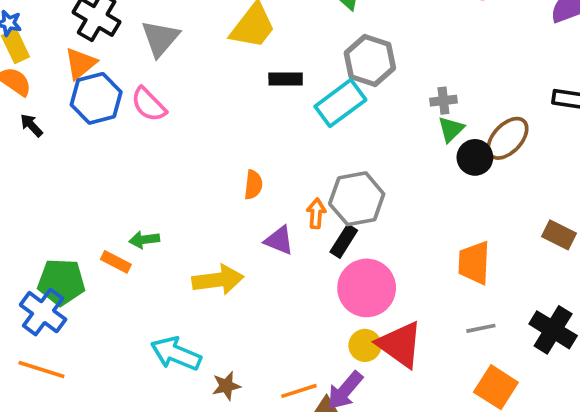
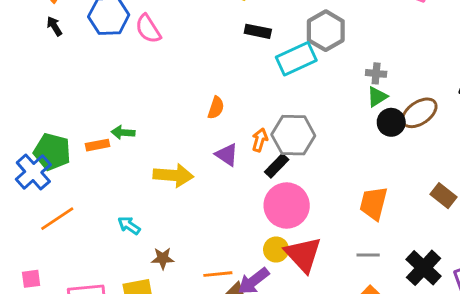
orange rectangle: (116, 262) -> (97, 145), turned -50
cyan arrow: (176, 354) -> (129, 225), size x0.6
orange line: (41, 370) -> (57, 219), moved, turned -63

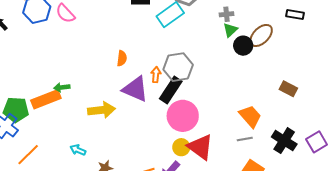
orange rectangle: (97, 145) -> (46, 99), size x1.8
purple triangle: (227, 155) -> (135, 89), size x1.6
black rectangle: (277, 166) -> (171, 90), size x1.5
orange trapezoid: (374, 203) -> (250, 116), moved, turned 135

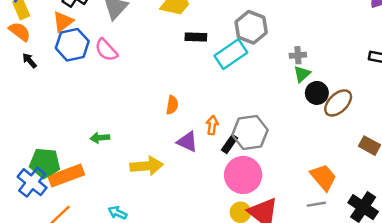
brown ellipse: (261, 35) -> (338, 103), moved
gray hexagon: (178, 67) -> (250, 133), moved
purple triangle: (135, 89) -> (187, 142), size x0.7
black rectangle: (171, 90) -> (229, 144), size x0.6
orange rectangle: (46, 99) -> (66, 176), moved

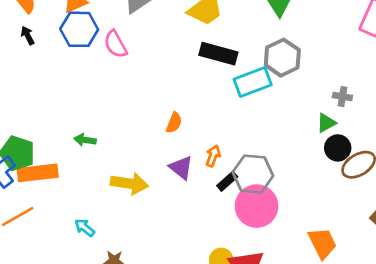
black rectangle: (196, 37) -> (218, 54), size x1.5
gray cross: (298, 55) -> (342, 97), moved
pink circle: (243, 175) -> (256, 206), moved

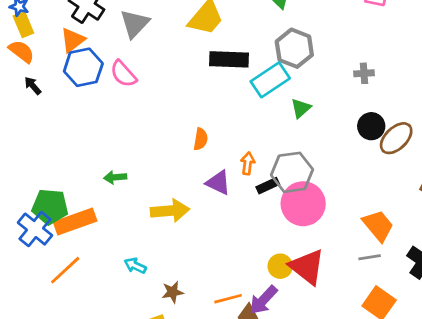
green triangle: (326, 123) -> (301, 108), moved
black rectangle: (227, 181) -> (268, 186), turned 30

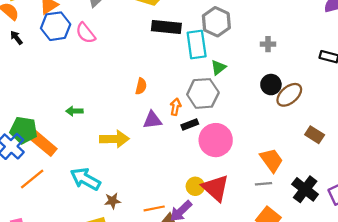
cyan rectangle: (270, 80) -> (197, 45), turned -68
gray hexagon: (292, 172) -> (203, 93), moved
purple triangle: (218, 183) -> (152, 120), turned -36
orange rectangle: (75, 221) -> (42, 143), turned 56
cyan arrow: (135, 266) -> (85, 179), size x1.8

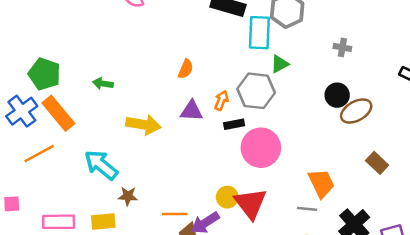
green pentagon: (24, 130) -> (44, 74), moved

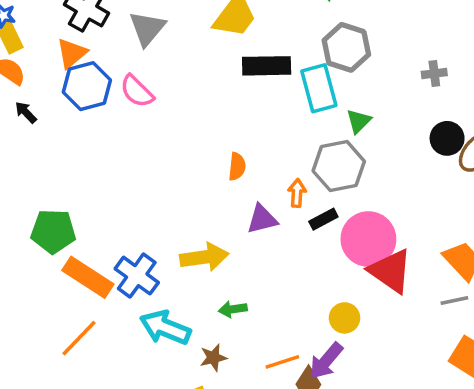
green arrow: (103, 84) -> (233, 309), moved
blue cross: (22, 111) -> (137, 276), moved
red triangle: (250, 203) -> (391, 271), moved

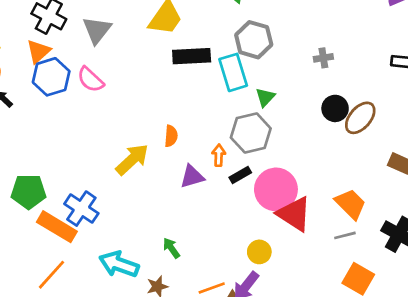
yellow arrow: (204, 257) -> (132, 159), moved, turned -33
blue cross: (137, 276) -> (81, 209), moved
green arrow: (233, 309) -> (171, 248), turned 65

